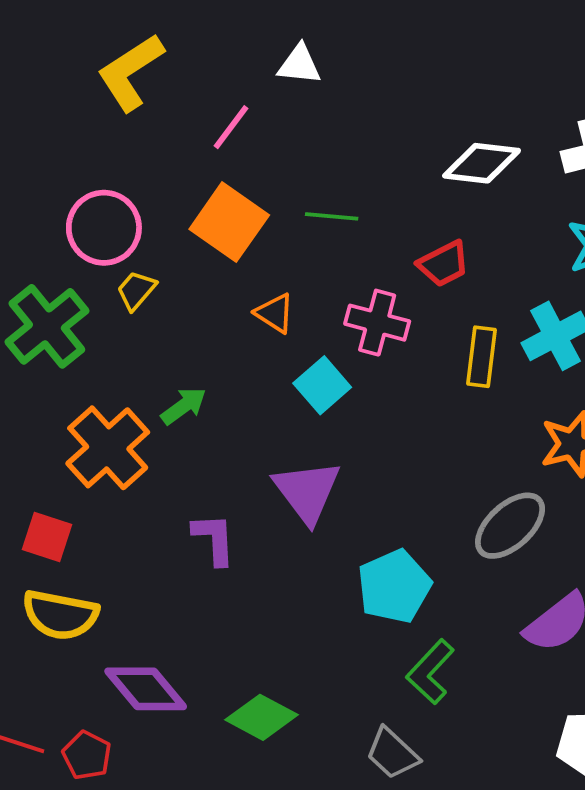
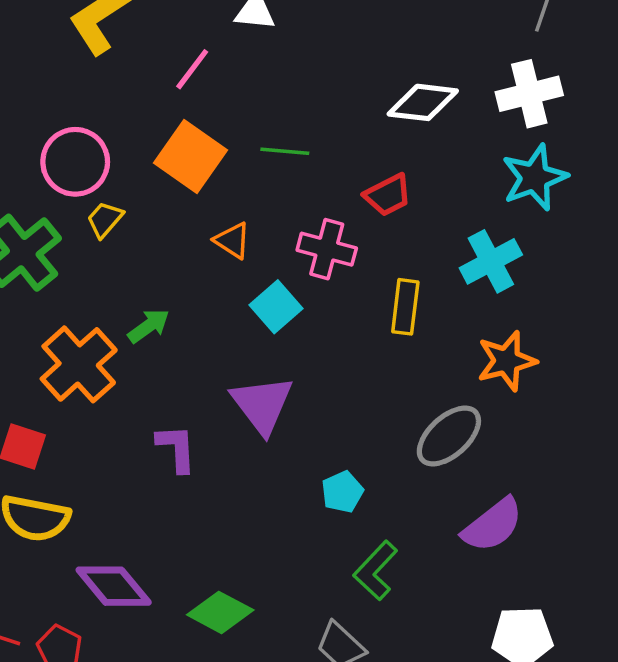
yellow rectangle: (482, 357) -> (405, 307), moved
cyan pentagon: (394, 586) -> (342, 492), size x0.6

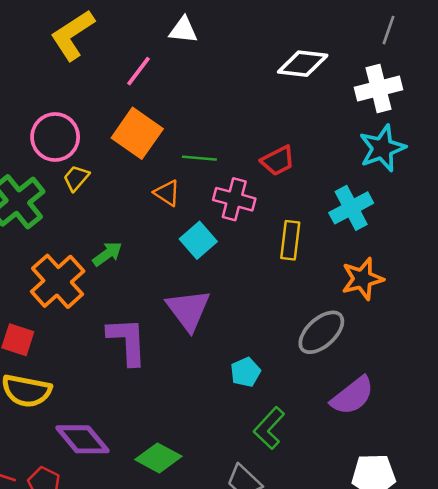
white diamond: (423, 102) -> (303, 64), moved
green line: (285, 151) -> (199, 158), moved
purple L-shape: (176, 448) -> (127, 341), size x1.4

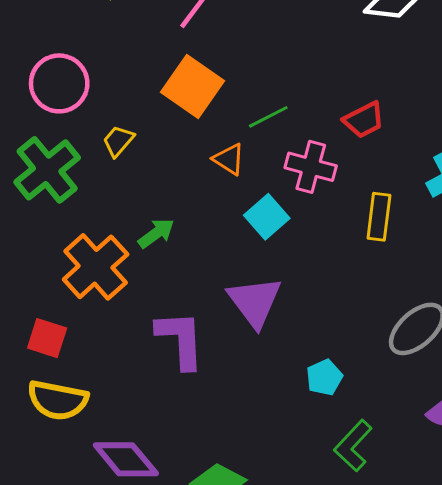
pink circle: (55, 137) -> (59, 83), moved
green line: (199, 158) -> (268, 117), turned -32

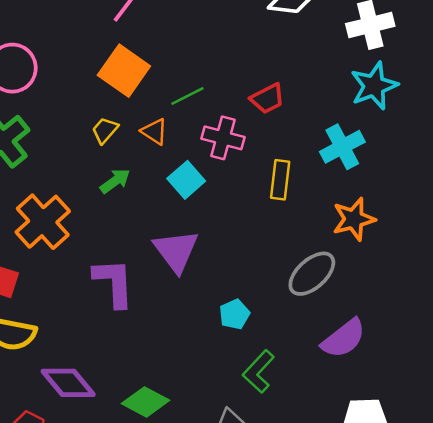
yellow trapezoid: (118, 141) -> (105, 130), moved
green arrow: (156, 233) -> (115, 181), moved

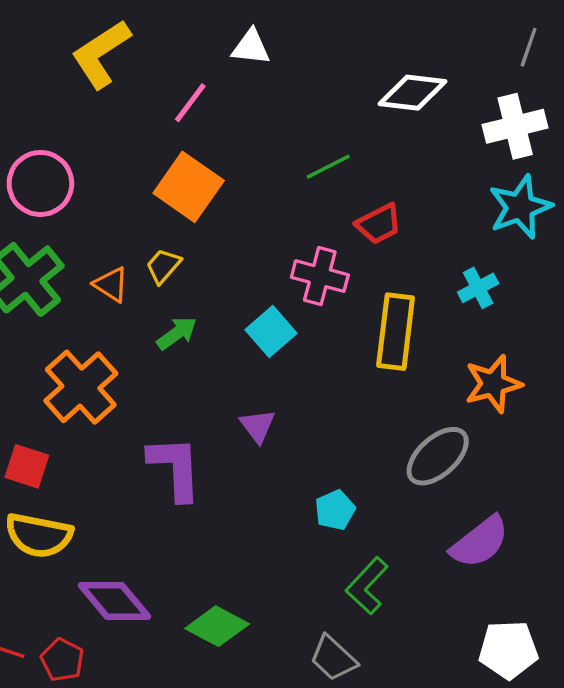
green line: (187, 96) -> (328, 167), moved
orange triangle: (154, 132) -> (111, 284), moved
cyan cross: (342, 147) -> (478, 288), size x0.7
yellow rectangle: (280, 180) -> (396, 332), size x1.4
purple triangle: (176, 251) -> (258, 426), size x0.6

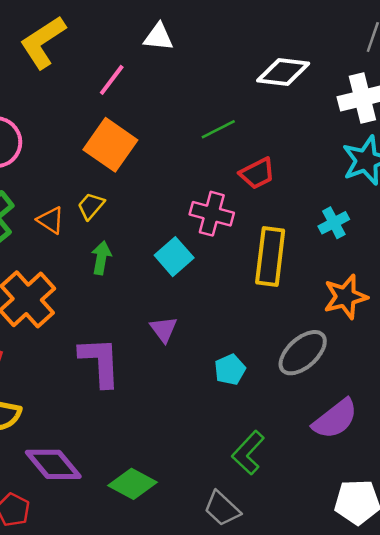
green arrow: (177, 333) -> (101, 258), turned -44
cyan pentagon: (335, 510) -> (230, 370), moved

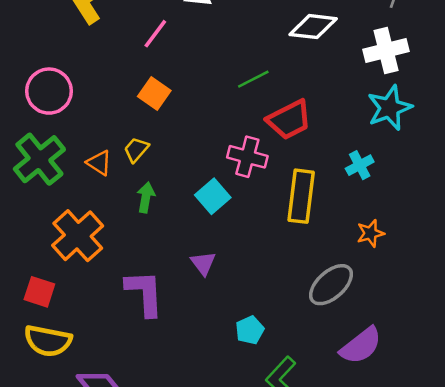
orange square: (110, 145) -> (154, 93), size x0.7
red trapezoid: (257, 173) -> (289, 120), size x1.4
orange star: (346, 297) -> (370, 233), size x0.7
cyan pentagon: (230, 370) -> (250, 330), moved

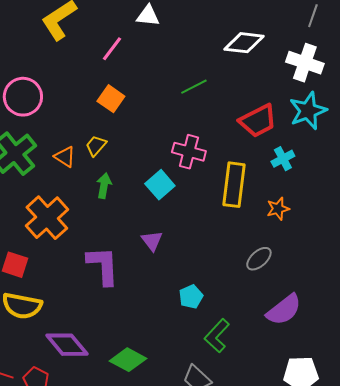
white cross: (386, 50) -> (305, 63), turned 33
red trapezoid: (289, 120) -> (258, 121), moved
orange star: (370, 233) -> (278, 209), moved
gray ellipse: (331, 285) -> (259, 259), size x0.7

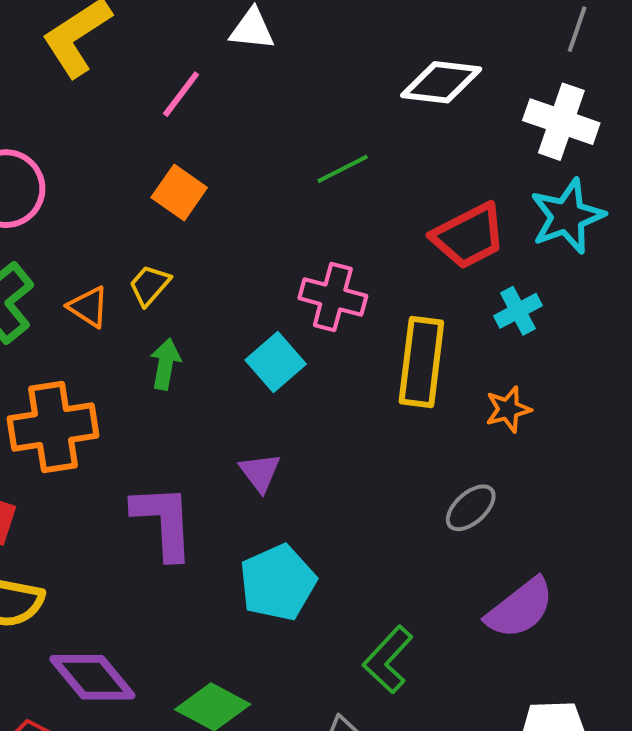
orange cross: (47, 218) -> (53, 427), turned 33
cyan pentagon: (191, 297) -> (278, 583), moved, size x1.6

